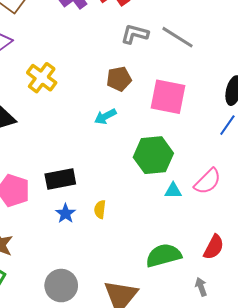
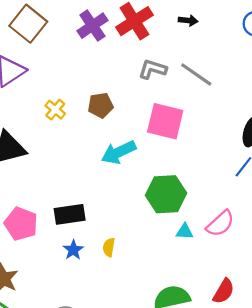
yellow cross: (42, 78) -> (55, 110), size x0.7
brown pentagon: (119, 79) -> (100, 105), moved
pink square: (168, 97) -> (165, 121), moved
cyan arrow: (105, 116) -> (119, 152), size x1.5

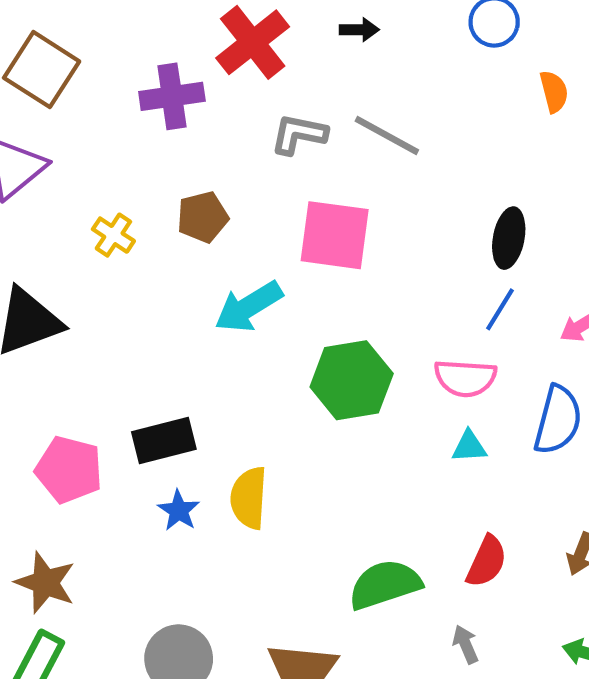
purple cross: (92, 26) -> (172, 96), moved, turned 32
pink semicircle: (220, 224) -> (465, 378), moved, turned 52
cyan triangle: (185, 232) -> (469, 446), moved
yellow semicircle: (109, 247) -> (249, 498), size x1.6

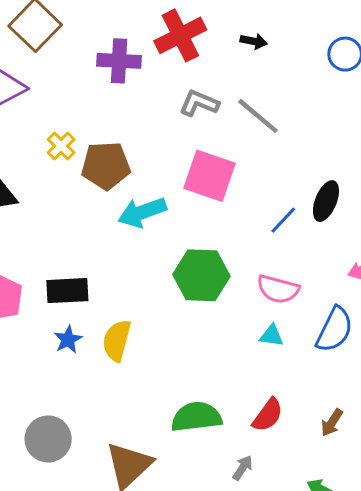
brown pentagon: (203, 217) -> (106, 166), moved, size x1.4
blue line: (500, 309) -> (283, 220), moved
gray arrow: (466, 644) -> (243, 468), turned 45

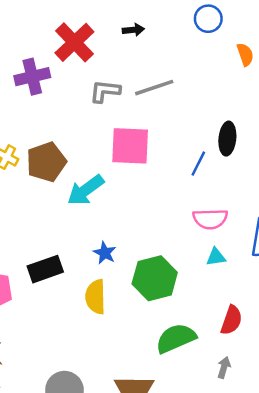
gray line: (258, 116) -> (154, 88), turned -42
green hexagon: (201, 275) -> (155, 278), moved
blue star: (68, 340) -> (105, 253), moved

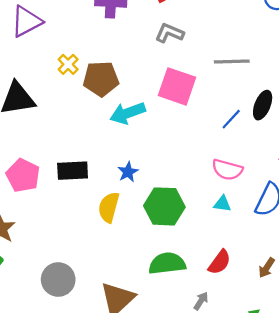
gray line: (154, 88) -> (232, 62), moved

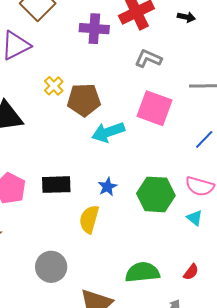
cyan triangle: (222, 204) -> (195, 218), turned 30
green hexagon: (164, 206) -> (156, 194), moved
red semicircle: (220, 262) -> (191, 272), size x0.7
gray circle: (58, 279) -> (51, 267), moved

